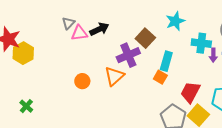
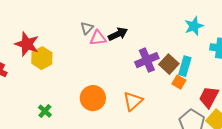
brown square: (145, 38) -> (169, 64), moved
orange triangle: (114, 76) -> (133, 101), moved
orange circle: (82, 81) -> (93, 98), moved, size x1.6

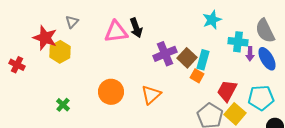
gray triangle: (87, 28) -> (72, 22), moved
black arrow: (118, 34) -> (136, 28), turned 96
pink triangle: (98, 38) -> (116, 32), size x1.4

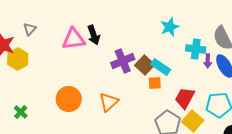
cyan rectangle: (203, 60) -> (161, 67), turned -72
orange square: (197, 76) -> (155, 83), turned -32

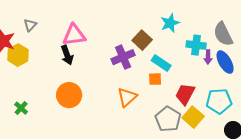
black arrow: (94, 35) -> (67, 55), moved
brown square: (145, 65) -> (142, 40), moved
orange triangle: (109, 102) -> (127, 97), moved

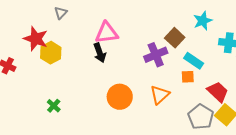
gray triangle: (30, 25) -> (61, 13), moved
red trapezoid: (185, 94) -> (218, 92), turned 105
orange circle: (69, 95) -> (120, 97), moved

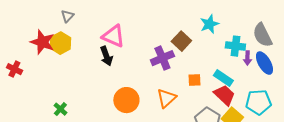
pink triangle: (107, 33) -> (113, 36), turned 30
yellow hexagon: (51, 53) -> (60, 43), moved
cyan rectangle: (194, 61) -> (223, 78), moved

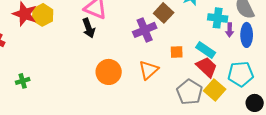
blue ellipse: (264, 63) -> (247, 35), turned 30
green cross: (60, 109) -> (23, 81), moved, turned 32

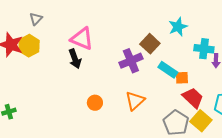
cyan rectangle: (206, 50) -> (168, 70), moved
orange square: (177, 52) -> (182, 78), moved
orange circle: (109, 72) -> (95, 103), size x0.6

